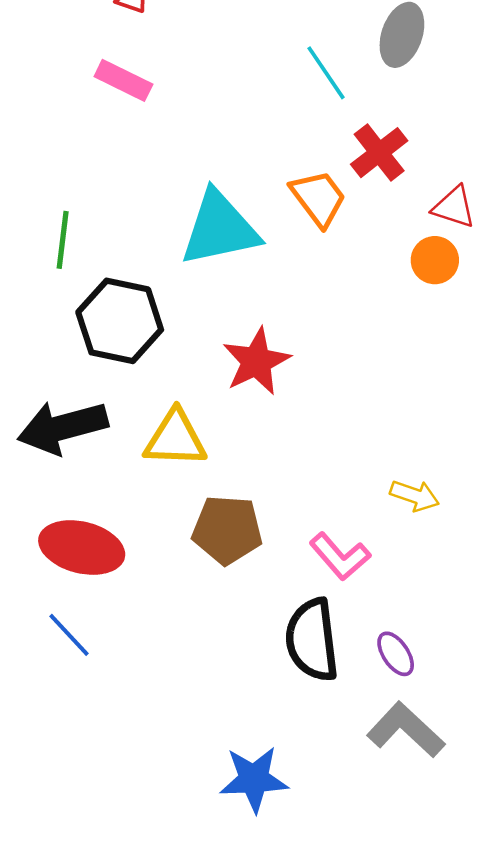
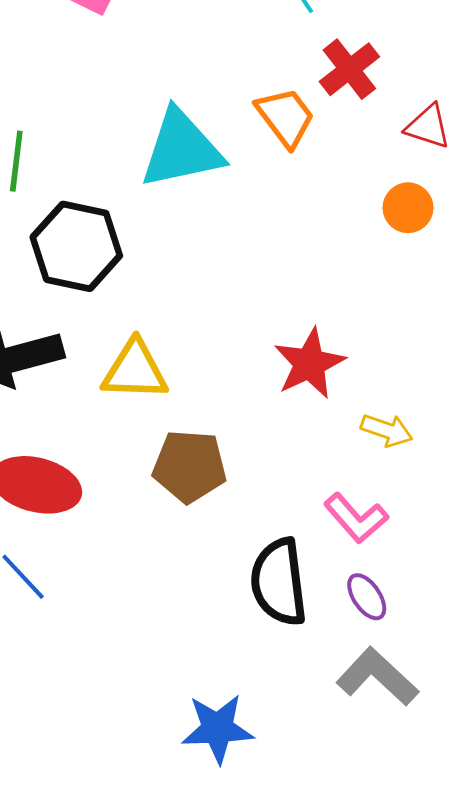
orange circle: (435, 260) -> (408, 208), moved
red star: (256, 361) -> (309, 364), moved
pink L-shape: (340, 556) -> (356, 518), moved

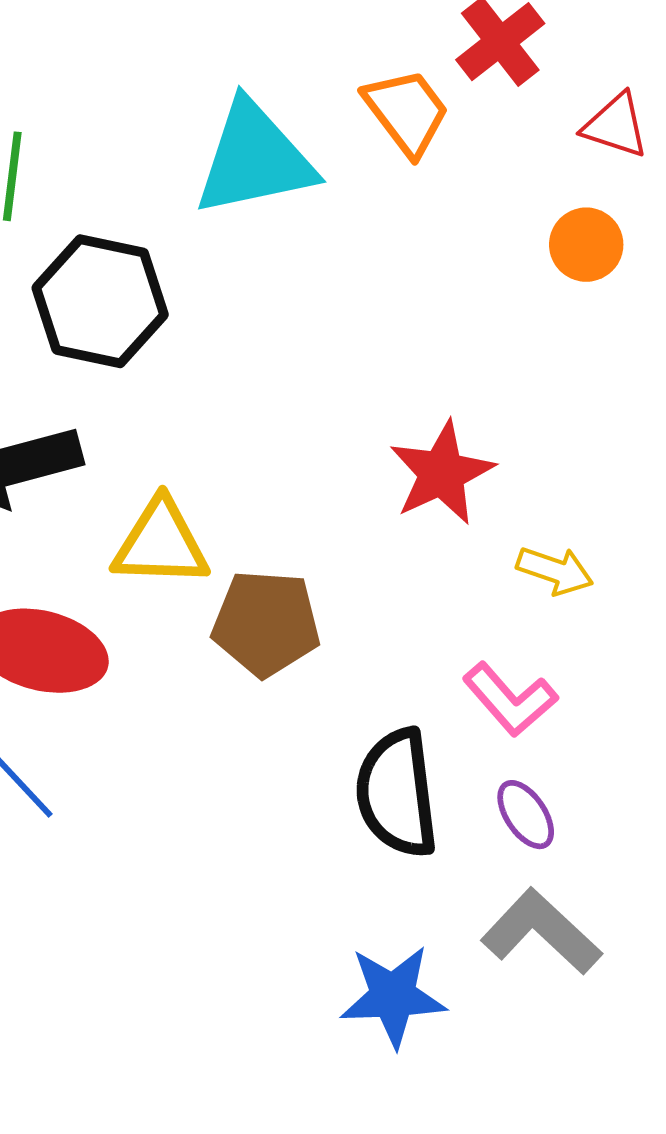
yellow triangle: (135, 370) -> (161, 543), moved
blue star: (218, 729) -> (393, 996), moved

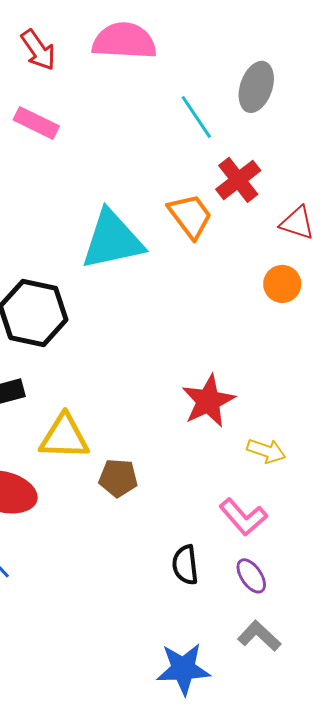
brown pentagon: (266, 623) -> (118, 478), size x0.7
black semicircle: (397, 793) -> (185, 565), size x0.6
gray L-shape: (541, 932) -> (259, 636), size x0.7

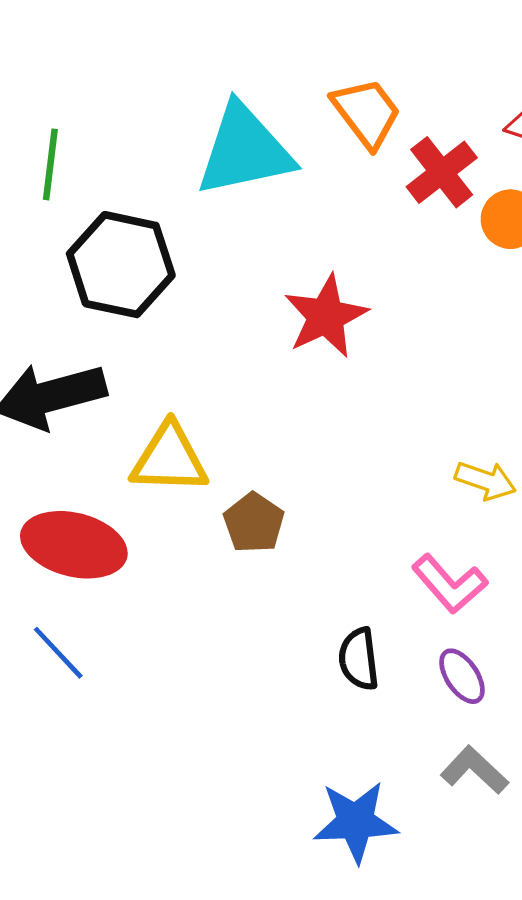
red cross: (238, 180) -> (442, 172), moved
red star: (208, 401) -> (326, 316), moved
brown pentagon: (118, 478) -> (254, 523), turned 30

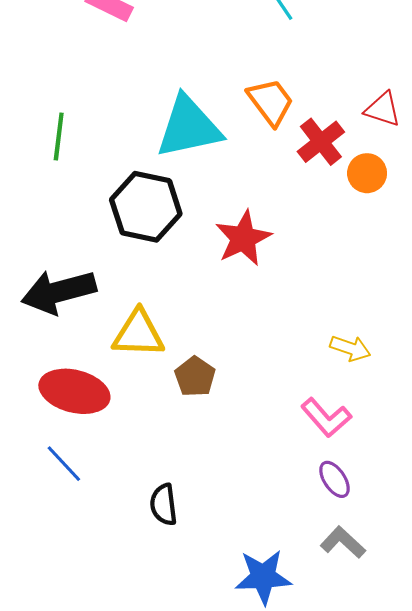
black hexagon: (121, 265) -> (146, 207), moved
black semicircle: (359, 659) -> (164, 505), moved

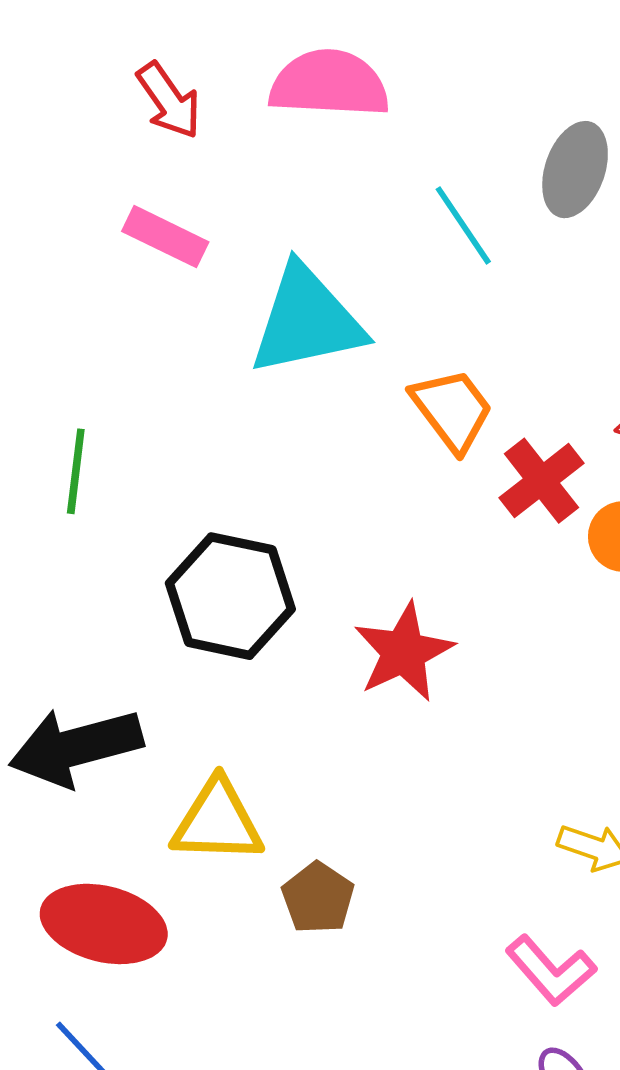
cyan triangle: (189, 127) -> (307, 320), moved

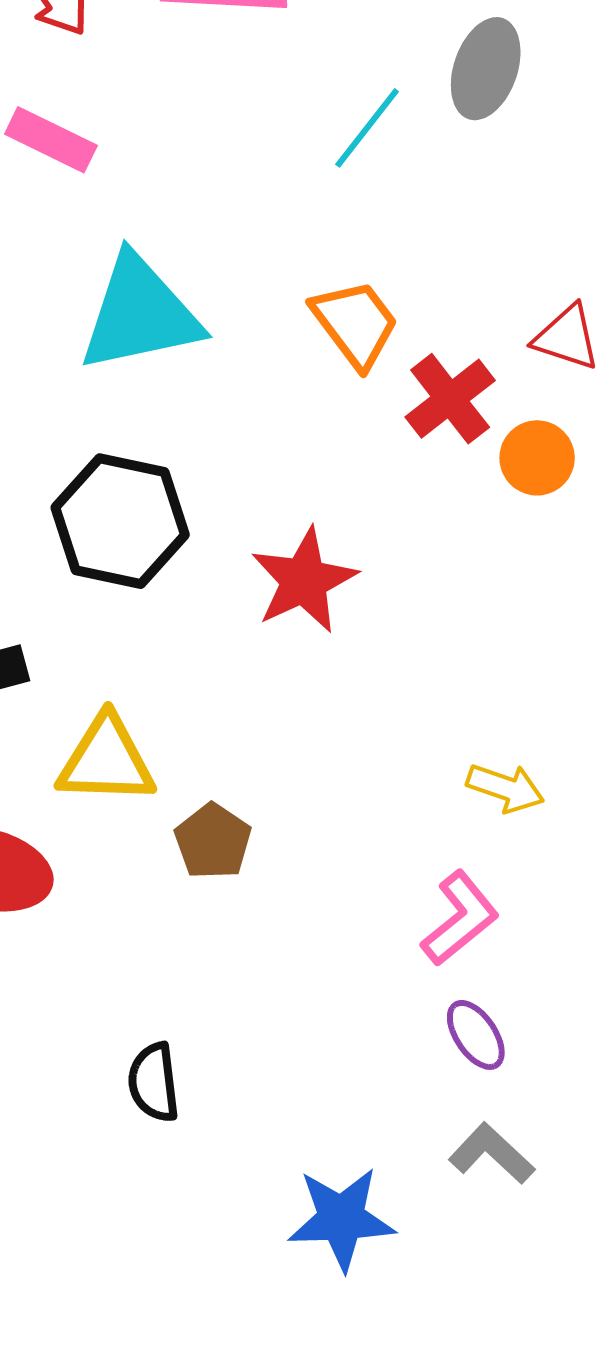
cyan line: (463, 225) -> (367, 128), turned 72
cyan triangle: (307, 320) -> (140, 314), moved
pink L-shape: (551, 971) -> (460, 918), turned -88

